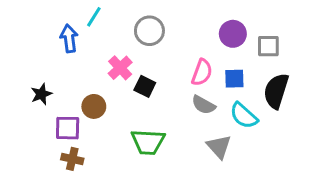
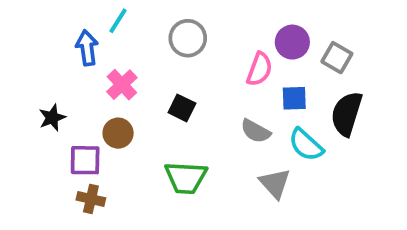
gray square: (268, 46) -> (337, 58), turned 30
pink cross: (120, 68) -> (122, 85), moved
pink semicircle: (202, 72) -> (259, 69), moved

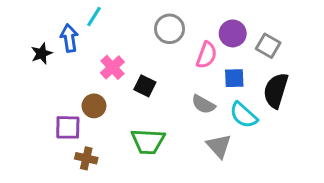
gray circle: (188, 38) -> (170, 29), moved
pink cross: (122, 85) -> (112, 67), moved
black star: (52, 118) -> (42, 53), moved
brown cross: (91, 199) -> (86, 158), moved

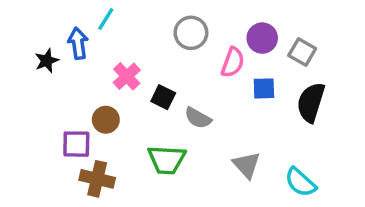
gray semicircle: (203, 104) -> (198, 118), moved
cyan semicircle: (243, 115) -> (300, 182), moved
brown cross: (86, 158) -> (97, 179), size x1.4

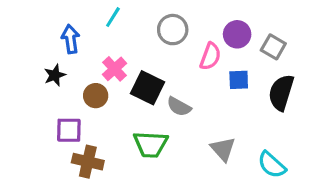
cyan line: (106, 19) -> (113, 17), moved
black star: (47, 61) -> (55, 75), moved
black square: (163, 97) -> (148, 88), size x1.5
brown circle: (106, 120) -> (96, 96), moved

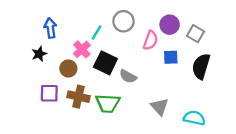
cyan line: (113, 17) -> (96, 33), moved
brown cross: (88, 162) -> (78, 97), moved
cyan semicircle: (272, 165) -> (194, 118), turned 150

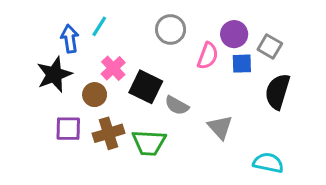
cyan line: (96, 33) -> (99, 26), moved
black star: (39, 54) -> (54, 74), size x1.6
blue square: (171, 57) -> (242, 64), moved
brown cross: (78, 97) -> (109, 133), turned -30
gray triangle: (159, 107) -> (220, 127), moved

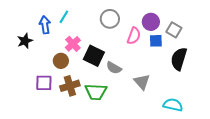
black star: (54, 74) -> (25, 41), moved, size x0.7

